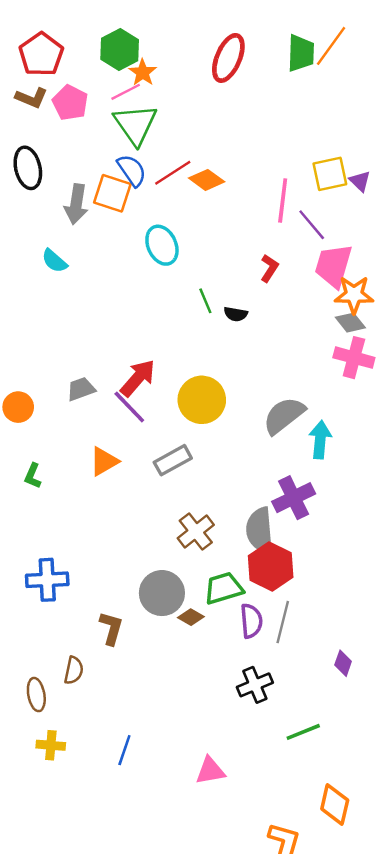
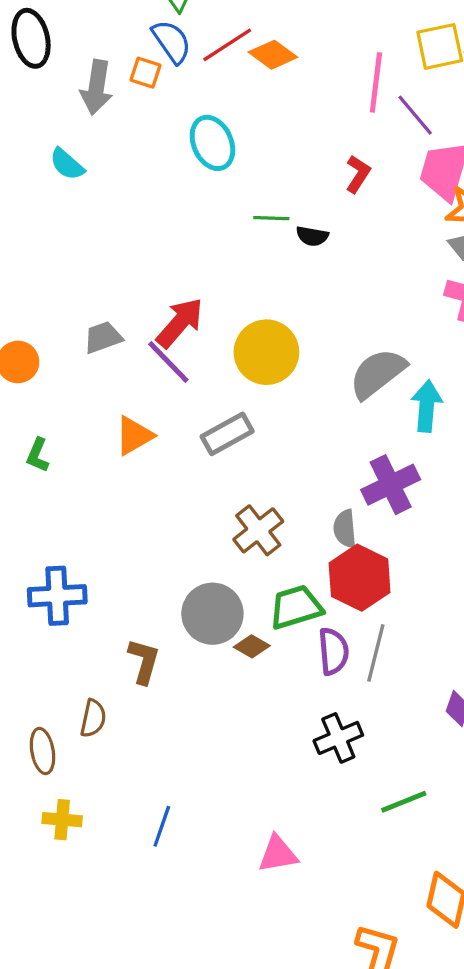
orange square: (112, 193) -> (145, 73), size x0.6
green line: (205, 301) -> (271, 218), turned -65
gray semicircle: (260, 530) -> (345, 529), size x0.6

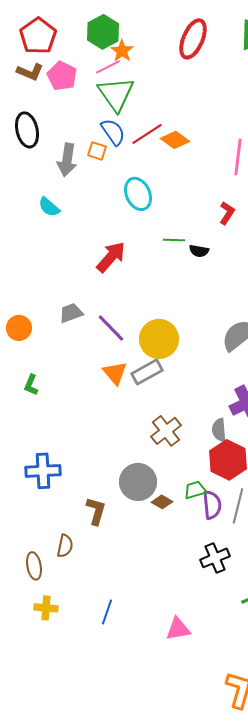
red arrow: (180, 323) -> (111, 257), moved
yellow circle: (266, 352) -> (159, 339), moved
orange triangle: (134, 436) -> (115, 373), moved, turned -40
green trapezoid: (296, 607) -> (195, 490), moved, size x0.7

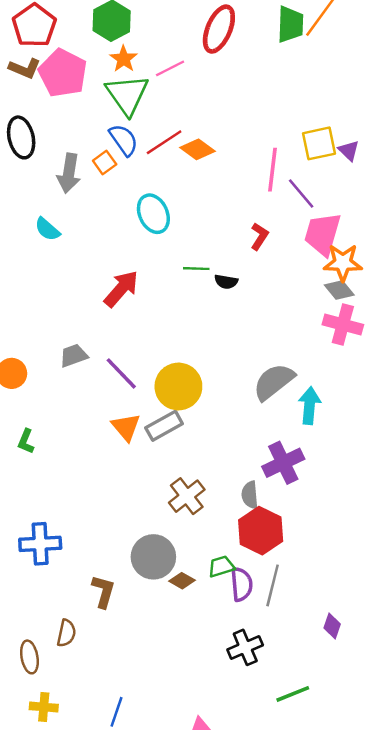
orange star: (122, 51) -> (124, 59), moved
pink line: (108, 67) -> (170, 68), moved
pink pentagon: (62, 76) -> (63, 73), size x1.4
orange square: (97, 151) -> (105, 162), turned 36

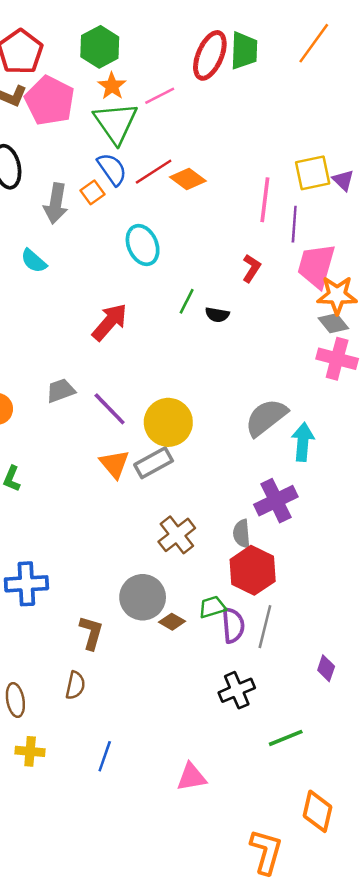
green trapezoid: (290, 24) -> (244, 51), moved
purple line: (301, 193) -> (294, 224), turned 44
green line: (196, 269) -> (187, 301), turned -65
brown semicircle: (66, 633) -> (75, 685), moved

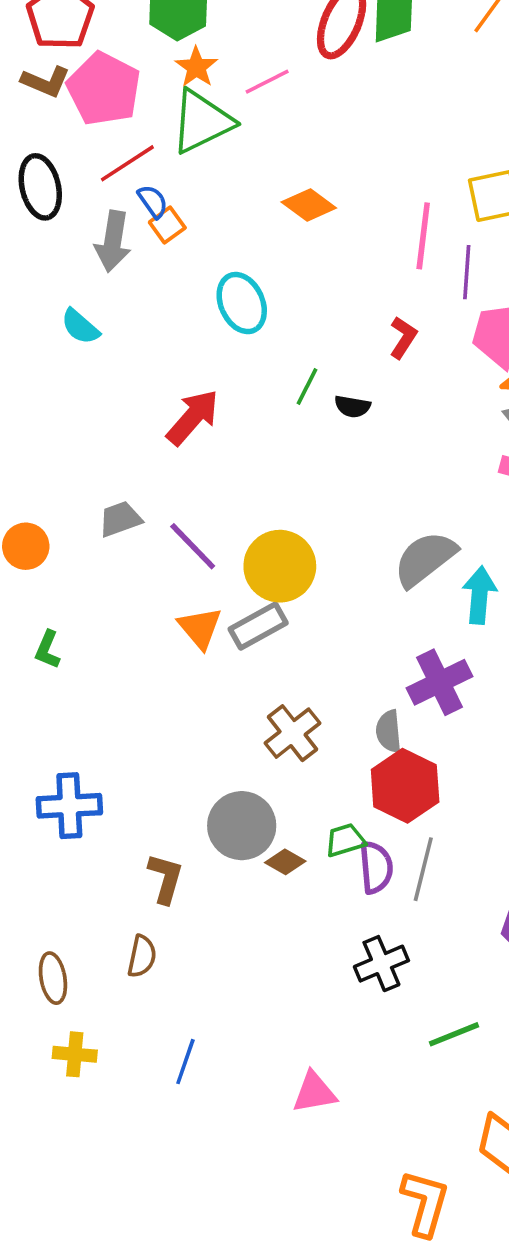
green triangle: (116, 123) -> (202, 122), turned 39
blue semicircle: (112, 169) -> (153, 201), moved, size x0.7
red line: (154, 172) -> (127, 163), moved

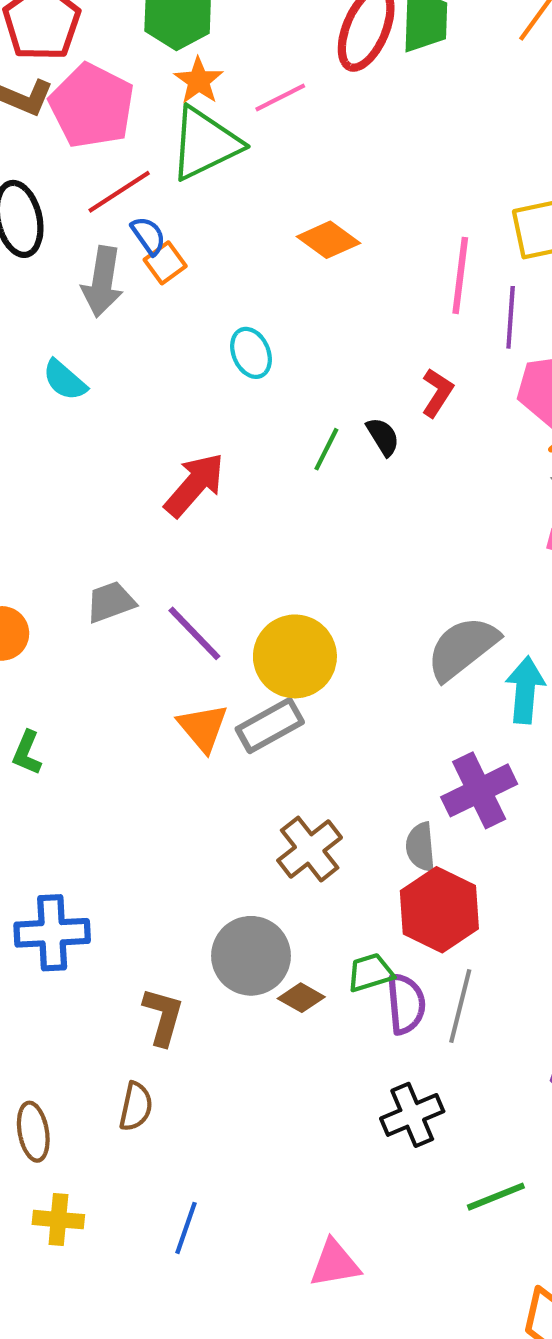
cyan ellipse: (242, 303) -> (251, 353), size x0.7
black semicircle: (352, 406) -> (383, 437), moved, turned -132

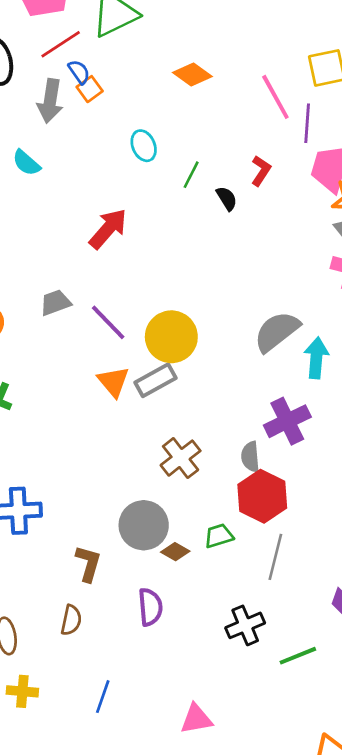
pink line: (460, 275) -> (275, 97), turned -36
green line: (326, 449) -> (191, 175), moved
purple semicircle: (406, 1004) -> (150, 607), moved
green line: (496, 1197) -> (298, 656), moved

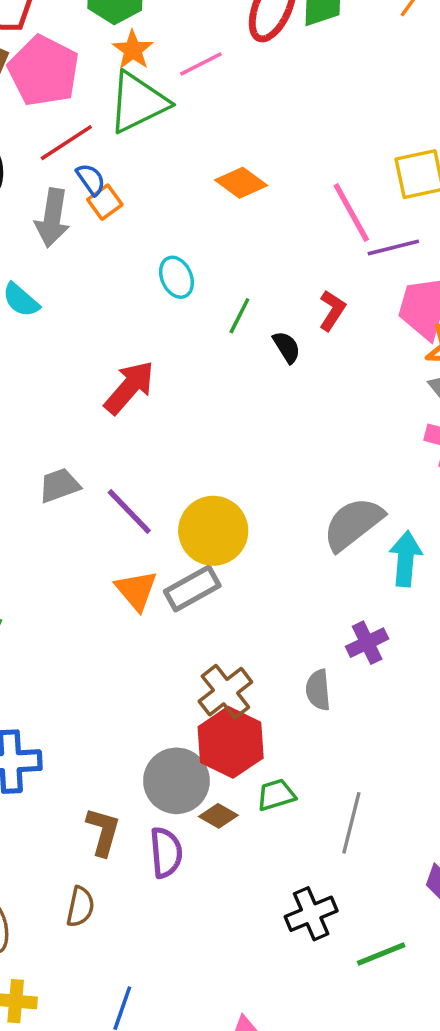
purple line: (307, 123) -> (393, 248), turned 72
purple cross: (287, 421) -> (367, 643), size x0.7
red hexagon: (262, 496) -> (231, 742), moved
purple semicircle: (150, 607) -> (166, 853), moved

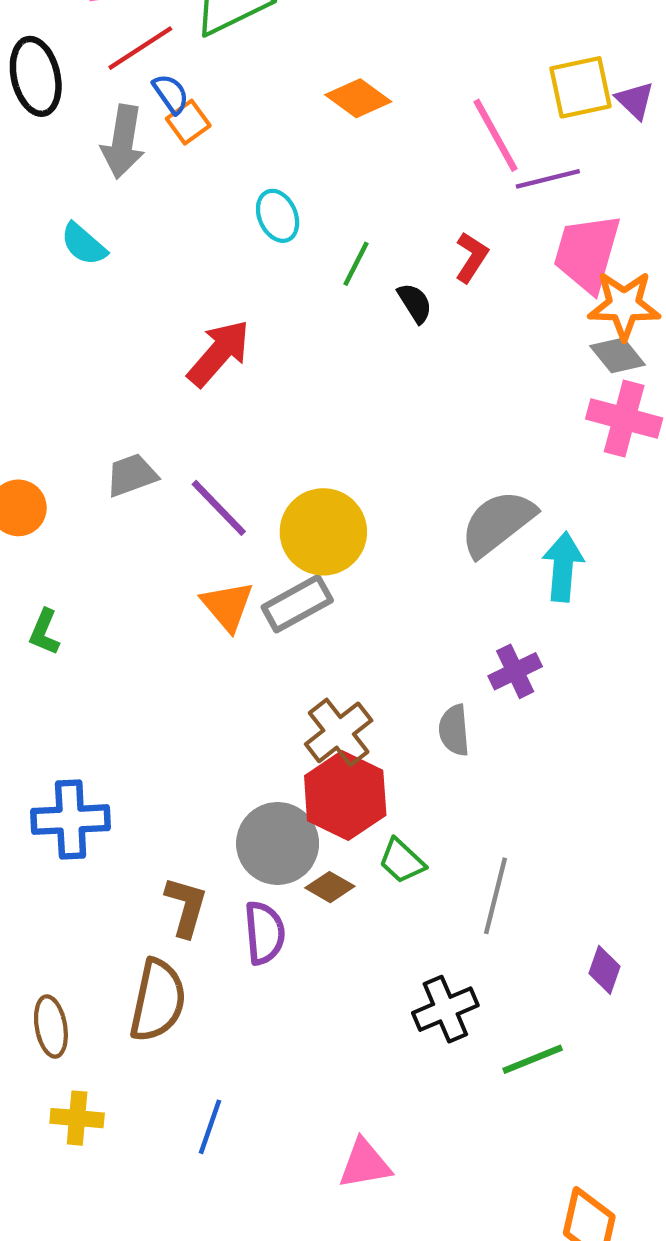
green trapezoid: (276, 795) -> (402, 861), turned -120
brown semicircle: (80, 907) -> (158, 1000), size x1.6

